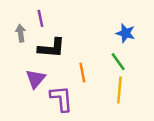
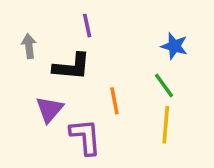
purple line: (40, 18) -> (87, 26), moved

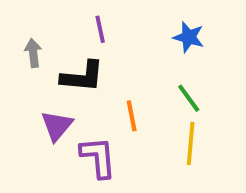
blue star: (174, 46) -> (189, 37), moved

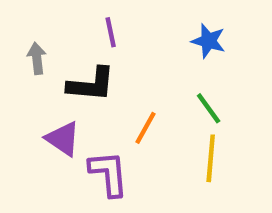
orange line: (132, 116) -> (145, 128), turned 40
purple triangle: (57, 126) -> (63, 139), turned -36

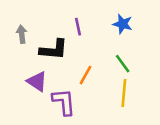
purple line: (111, 32) -> (78, 27), moved

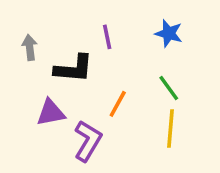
purple triangle: (37, 81) -> (51, 113), turned -45
purple L-shape: (64, 102) -> (88, 141), turned 36

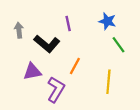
black L-shape: (74, 69) -> (47, 44), turned 35
green line: (169, 88) -> (119, 45), moved

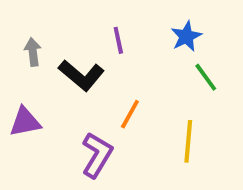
blue star: (107, 21) -> (186, 36), turned 30
purple triangle: (32, 72) -> (25, 122), moved

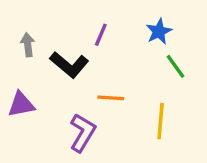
purple line: (118, 40) -> (101, 35), turned 35
orange line: (130, 114) -> (111, 98), turned 65

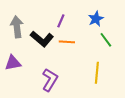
gray arrow: (28, 45) -> (17, 27), size x1.5
orange line: (111, 98) -> (67, 42), moved

